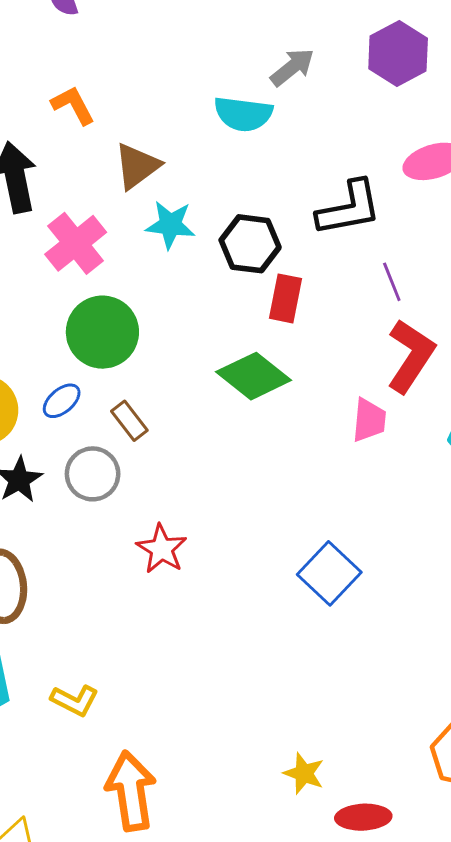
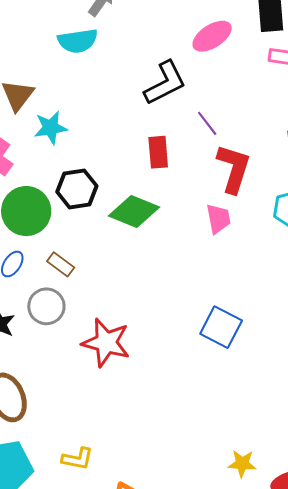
black hexagon: (250, 244) -> (77, 189), moved
red rectangle: (286, 298) -> (158, 152), moved
red star: (162, 549) -> (106, 343), size x1.4

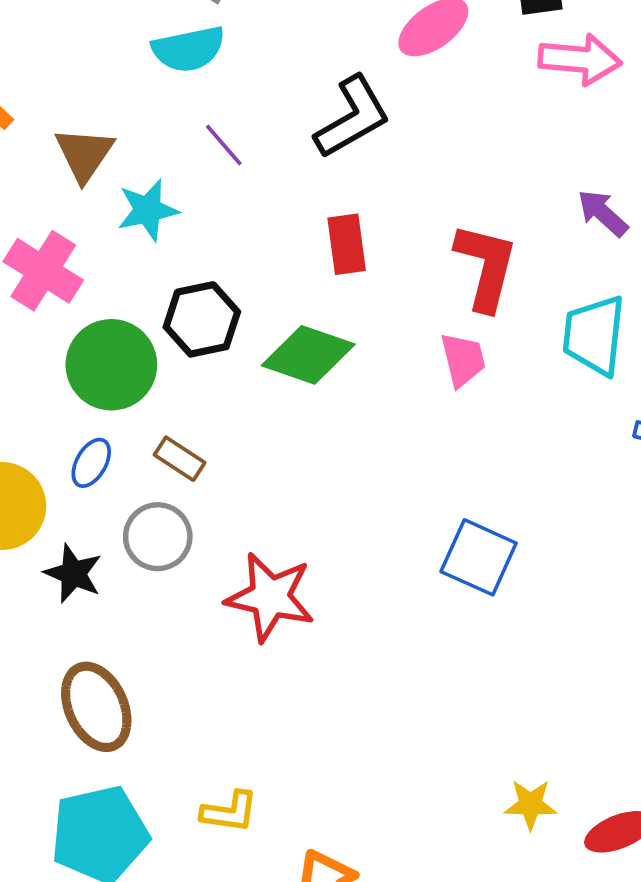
purple line: (207, 123) -> (224, 145), moved

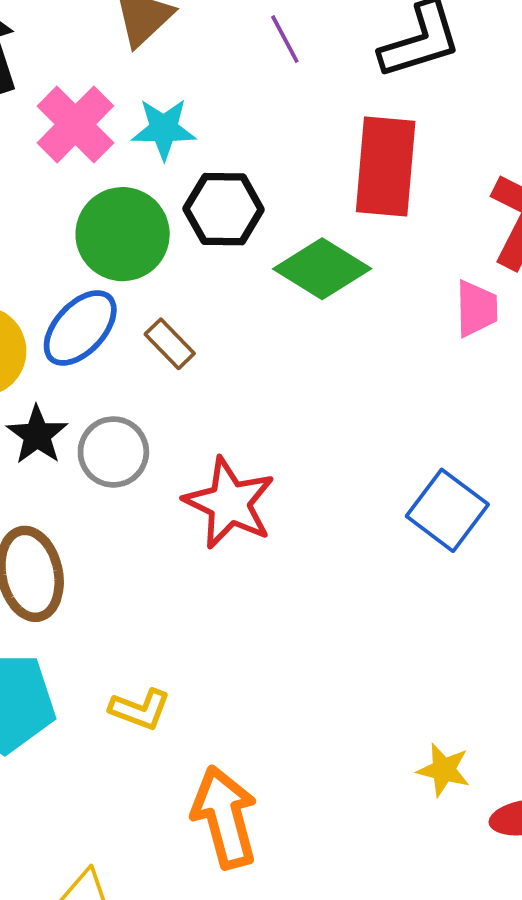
cyan star: (148, 210) -> (164, 129), moved
red rectangle: (347, 244) -> (386, 167), size x1.6
blue ellipse: (91, 463) -> (80, 328), size x1.6
gray circle: (158, 537) -> (113, 452), moved

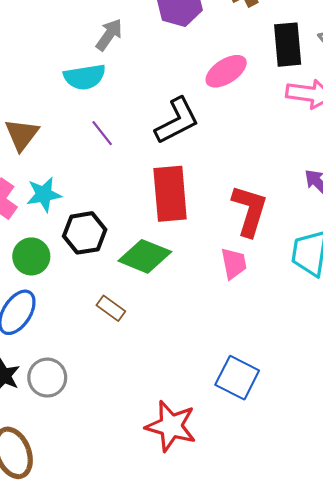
green circle: (123, 234) -> (31, 256), size x0.7
brown rectangle: (170, 344) -> (111, 308), moved
red star: (229, 503) -> (171, 426), moved

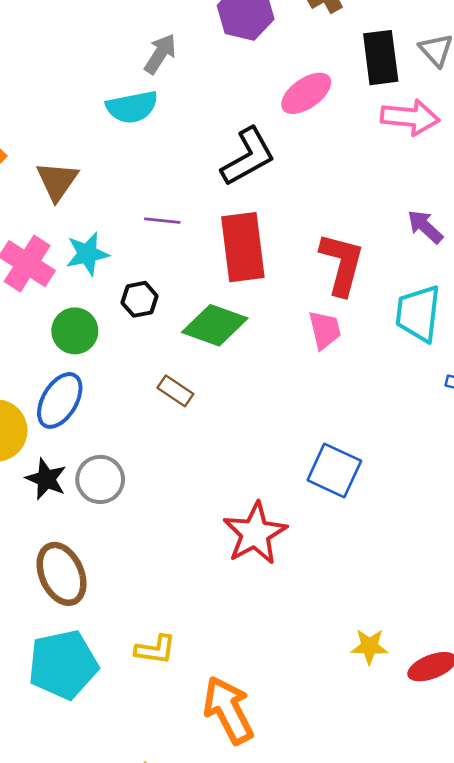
purple line: (102, 133) -> (162, 221), moved, turned -44
black hexagon: (85, 233) -> (139, 299), size x0.7
red star: (171, 426) -> (255, 533), turned 30

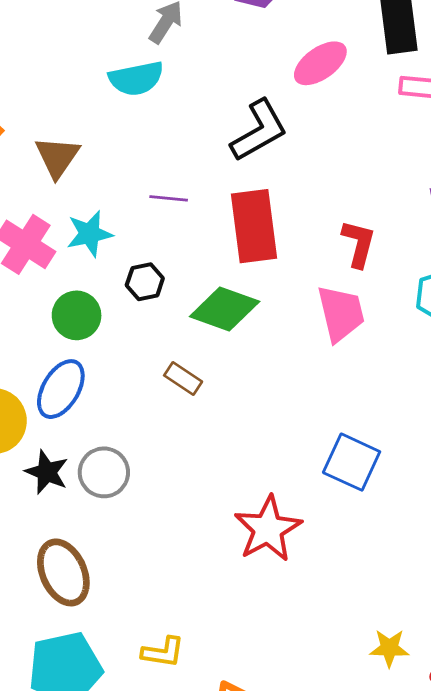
red L-shape: (342, 264) -> (359, 244), size x0.7
pink trapezoid: (325, 330) -> (341, 313), size x1.4

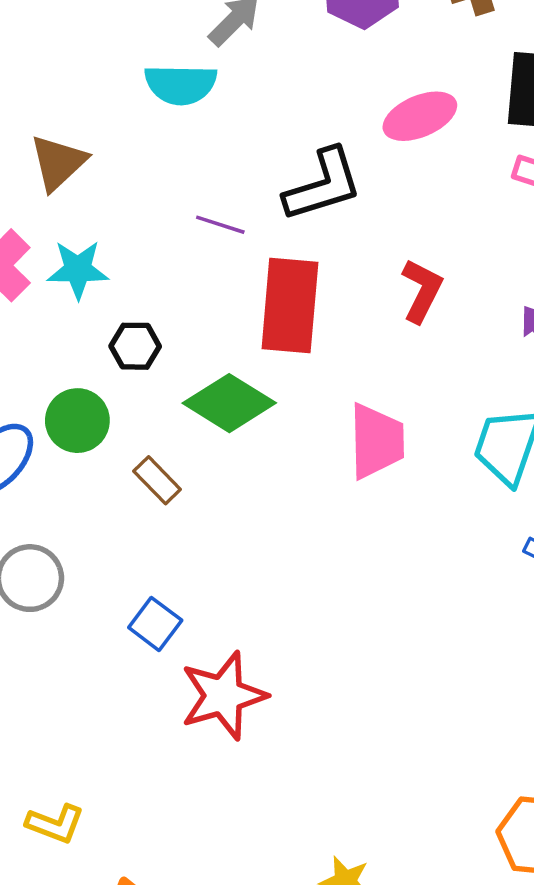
purple line: (169, 198) -> (220, 225), moved
red L-shape: (359, 244) -> (422, 291), moved
green circle: (77, 315) -> (77, 421), moved
blue square: (352, 462) -> (155, 624), moved, size x0.7

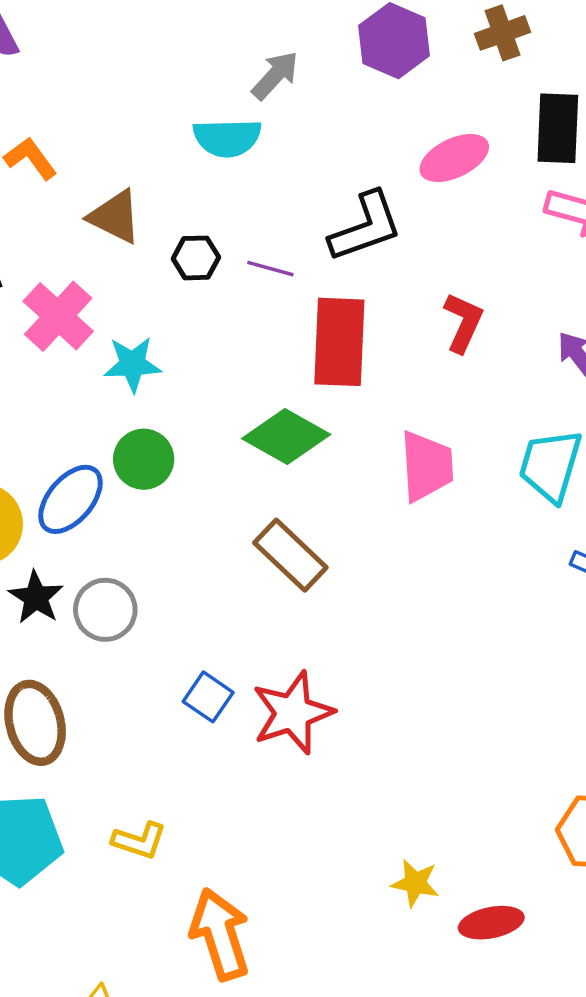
brown triangle: (58, 163) -> (115, 217), turned -48
cyan star: (78, 270) -> (132, 364), moved
black hexagon: (135, 346) -> (196, 258), moved
brown rectangle: (157, 480) -> (290, 555), moved, size x1.6
blue square: (155, 624) -> (208, 697), moved

